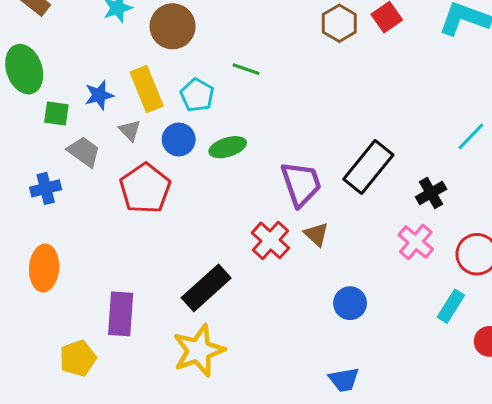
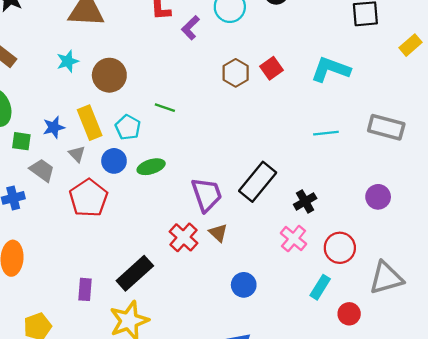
cyan line: (471, 136) -> (326, 133), moved, turned 40
purple rectangle: (121, 314) -> (85, 289), moved, size x0.7

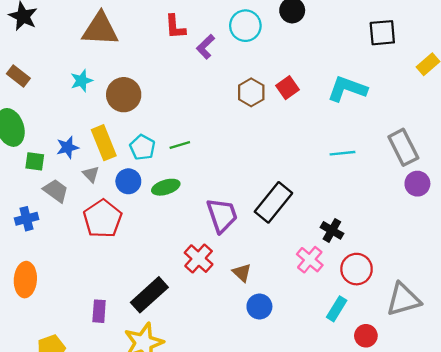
green line: (165, 108) -> (180, 145), moved, turned -36
gray rectangle: (386, 127) -> (403, 147), turned 48
purple circle: (378, 197) -> (417, 184), moved
black cross: (305, 201) -> (332, 230), moved, turned -30
brown triangle: (218, 233) -> (242, 273), moved

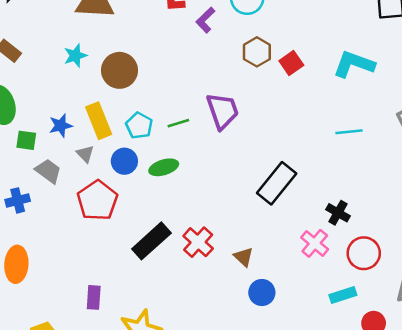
brown hexagon: (251, 92) -> (257, 52), moved
purple trapezoid: (222, 215) -> (223, 111), moved
black rectangle: (149, 295) -> (151, 241), moved
cyan rectangle: (337, 309) -> (343, 295), turned 40

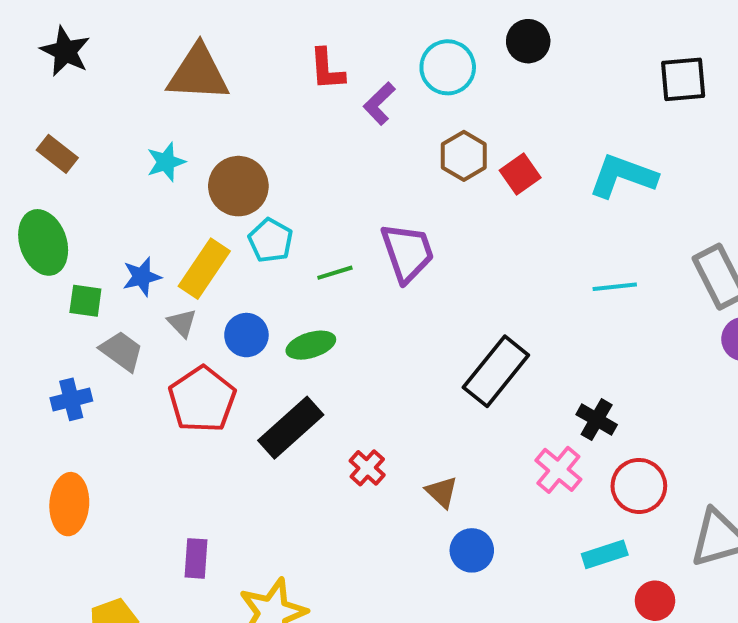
yellow rectangle: (99, 121) -> (204, 269), turned 56
cyan pentagon: (139, 126) -> (271, 240), moved
black rectangle: (151, 241) -> (291, 428), moved
red cross: (198, 242) -> (367, 468), size x0.7

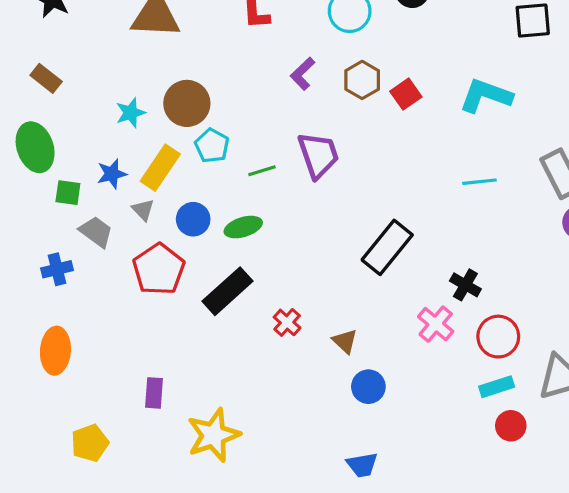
purple L-shape: (379, 104) -> (303, 74), moved
cyan star: (166, 162) -> (131, 113), moved
cyan rectangle: (605, 554) -> (497, 387), moved

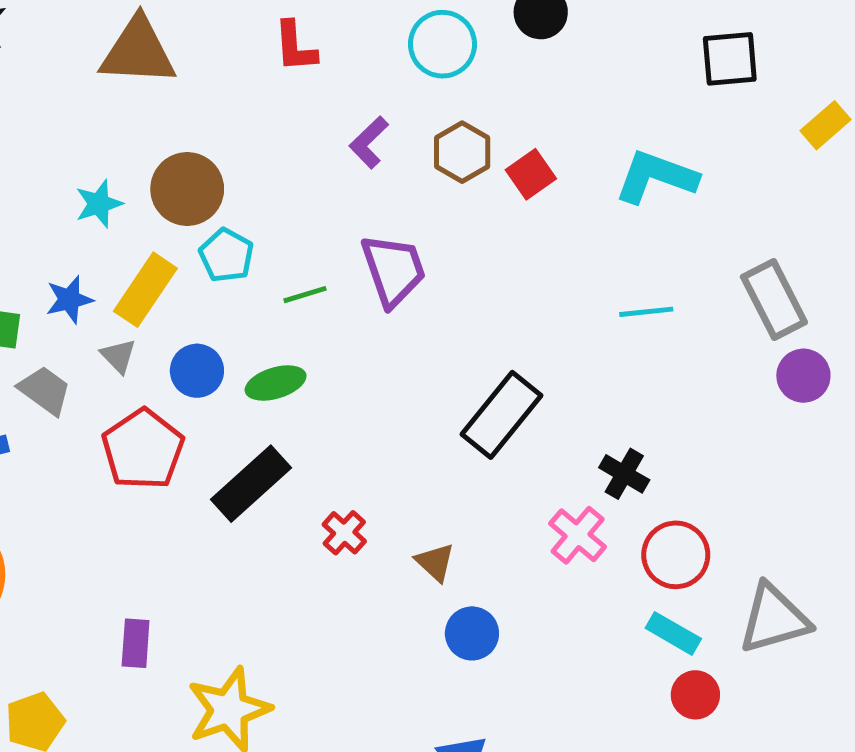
cyan rectangle: (497, 387) -> (673, 633), turned 48

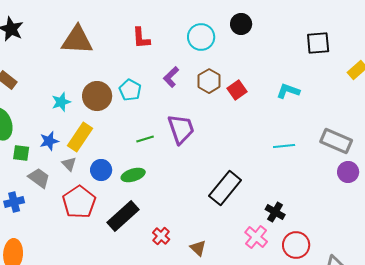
cyan L-shape: (656, 177) -> (288, 91), size x0.7
cyan pentagon: (226, 255) -> (130, 90), moved
gray rectangle: (774, 300) -> (336, 141), turned -40

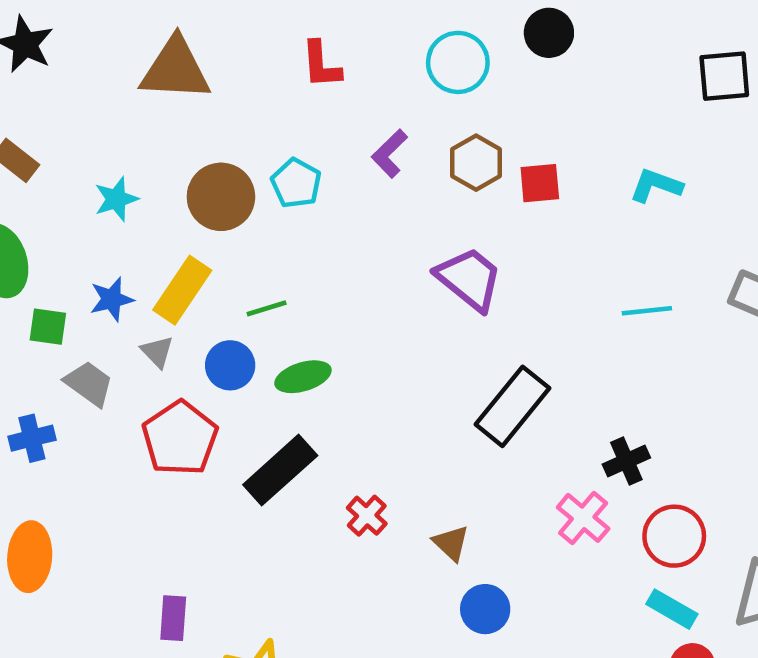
red square: (237, 90) -> (540, 183), turned 30
cyan star: (61, 102) -> (116, 199), moved
purple trapezoid: (181, 129) -> (469, 279), moved, turned -32
green line: (145, 139) -> (267, 308), moved
black cross: (275, 212) -> (626, 461), turned 36

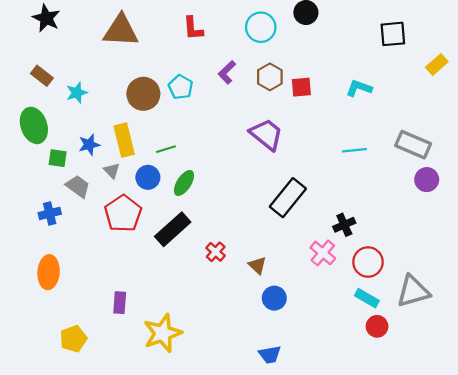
cyan star: (116, 199) -> (77, 93), moved
yellow rectangle: (182, 290) -> (124, 140), turned -48
green ellipse: (303, 377) -> (184, 183), turned -40

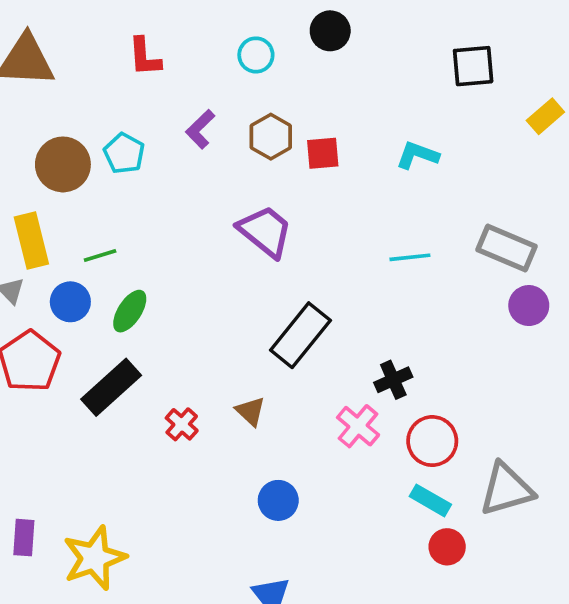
cyan circle: (261, 27) -> (256, 55), size x0.7
brown triangle: (257, 265) -> (250, 411), moved
purple rectangle: (120, 303) -> (24, 538), moved

